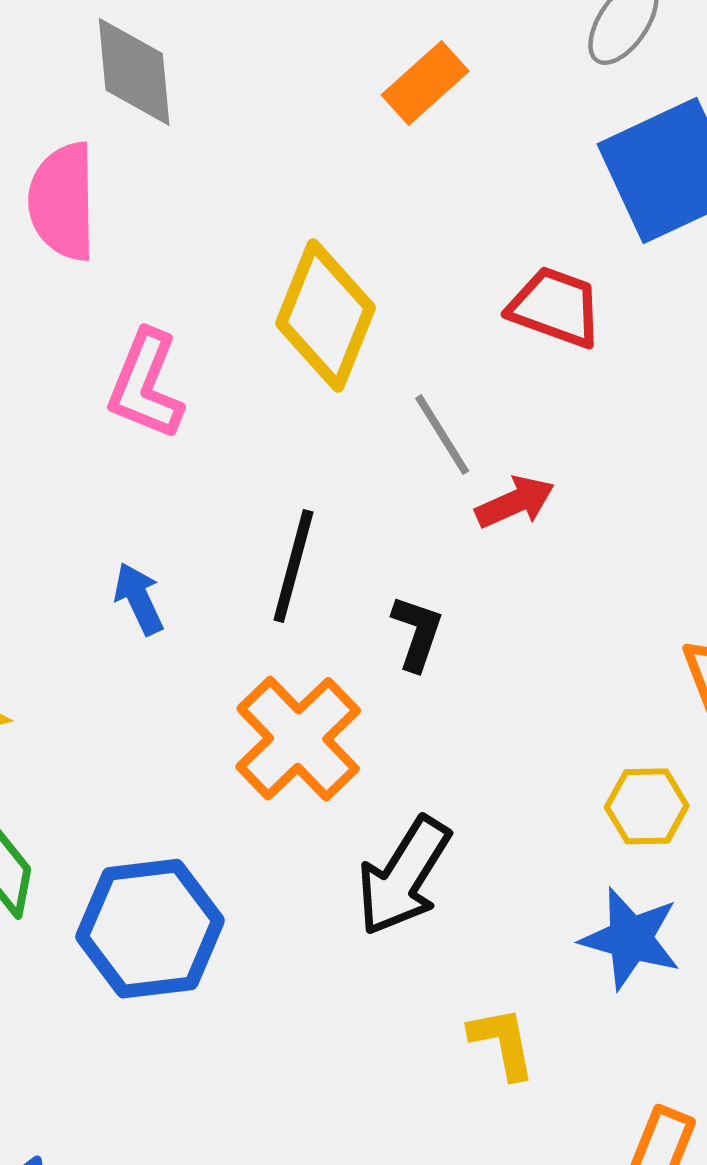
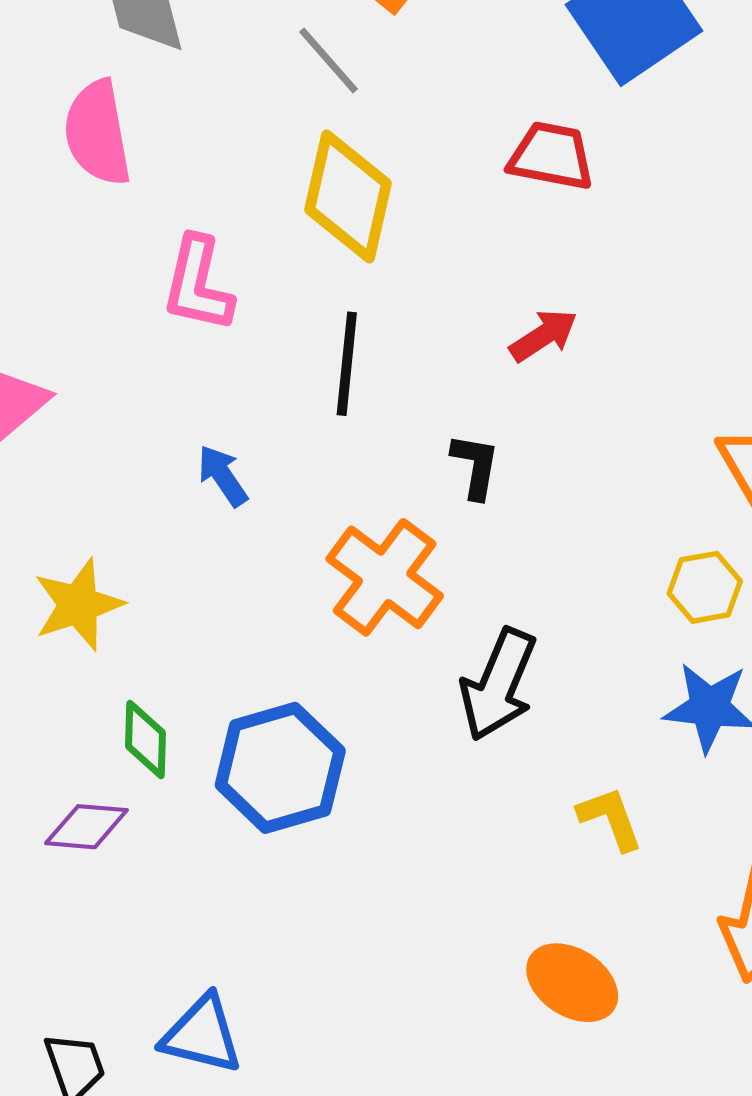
gray line: (442, 435) -> (328, 60), moved
black line: (293, 566) -> (347, 364), moved

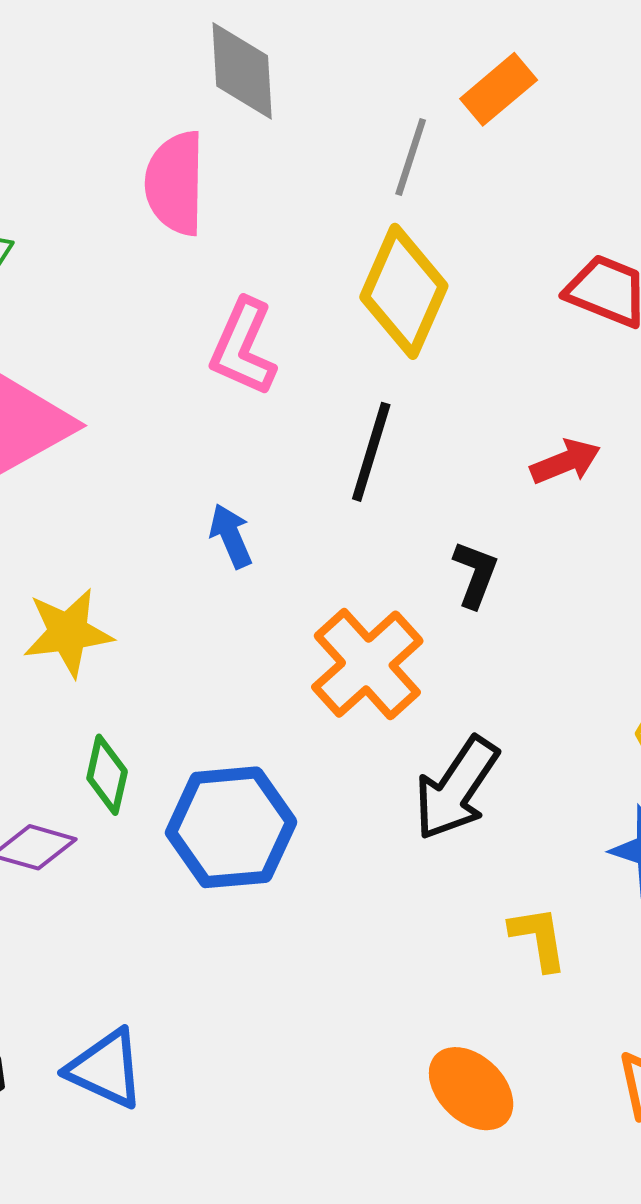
gray line: (328, 60) -> (411, 157), turned 48

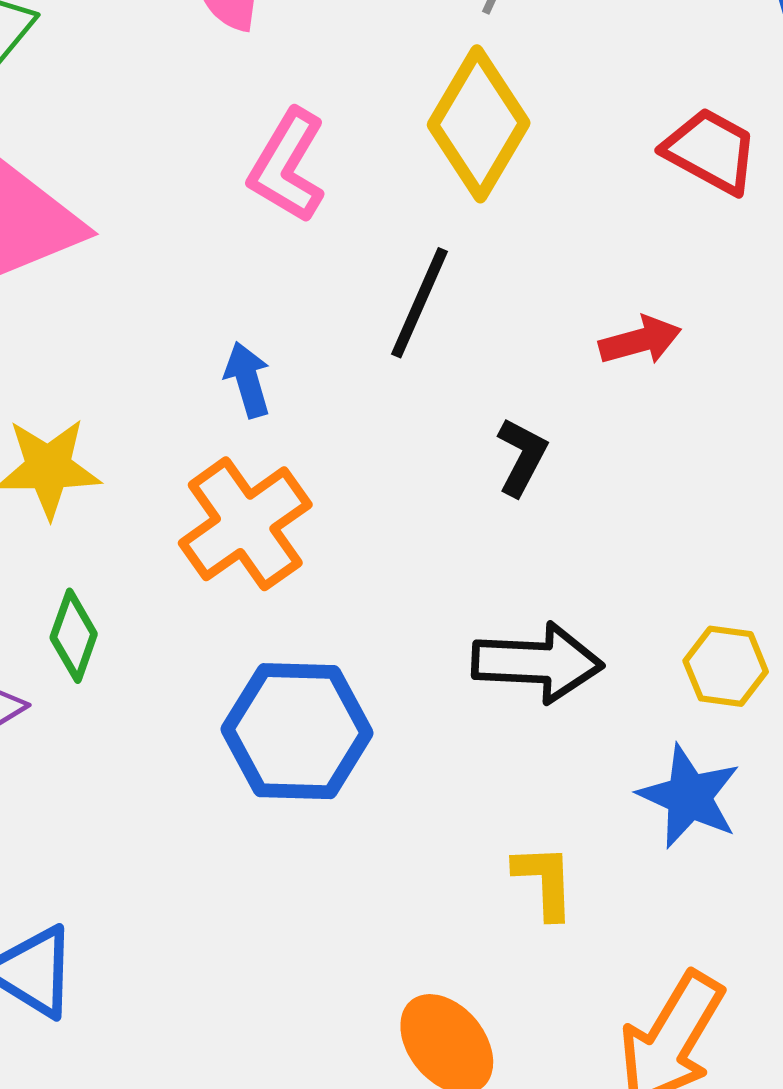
orange cross: (367, 664) -> (245, 524), moved
black arrow: (456, 788) -> (537, 663), moved, turned -128
blue hexagon: (231, 827) -> (297, 731), moved

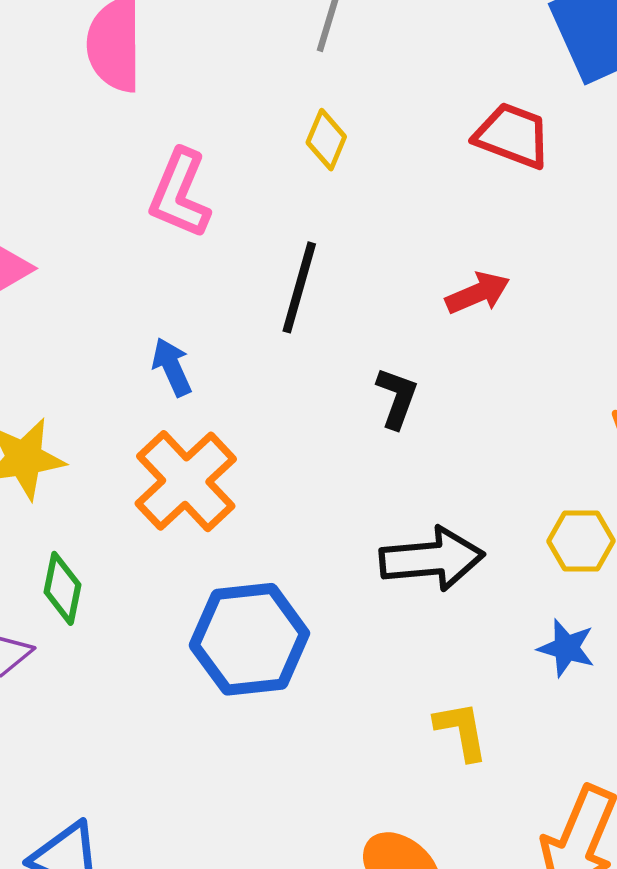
yellow diamond: (479, 124) -> (326, 140), size x0.5
blue star: (689, 797) -> (566, 648), size x0.7

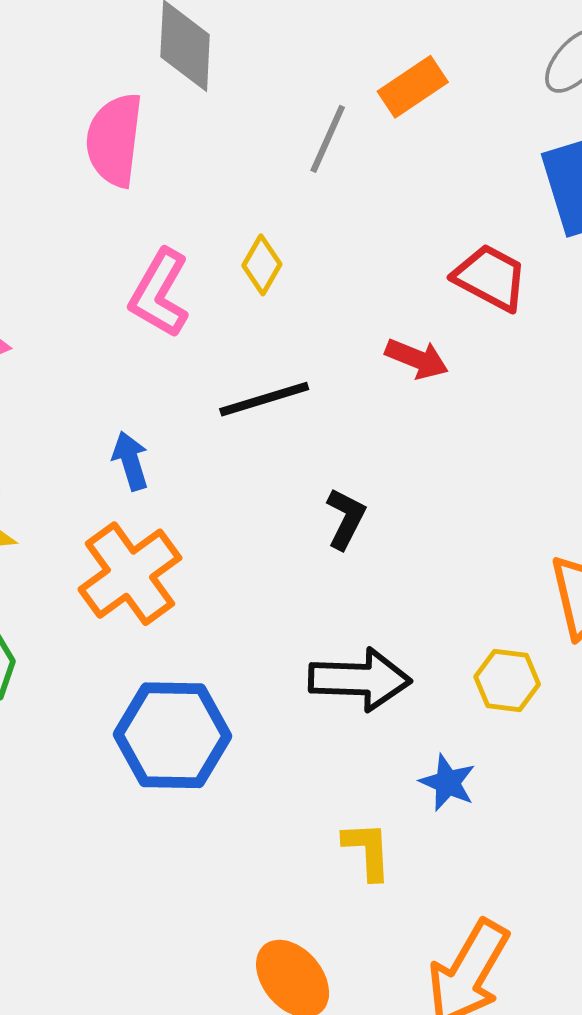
yellow diamond: (326, 140) -> (262, 265), moved
black line: (299, 287) -> (264, 399), turned 50
red arrow: (478, 293) -> (417, 359), moved, turned 38
blue star: (566, 648) -> (448, 783), moved

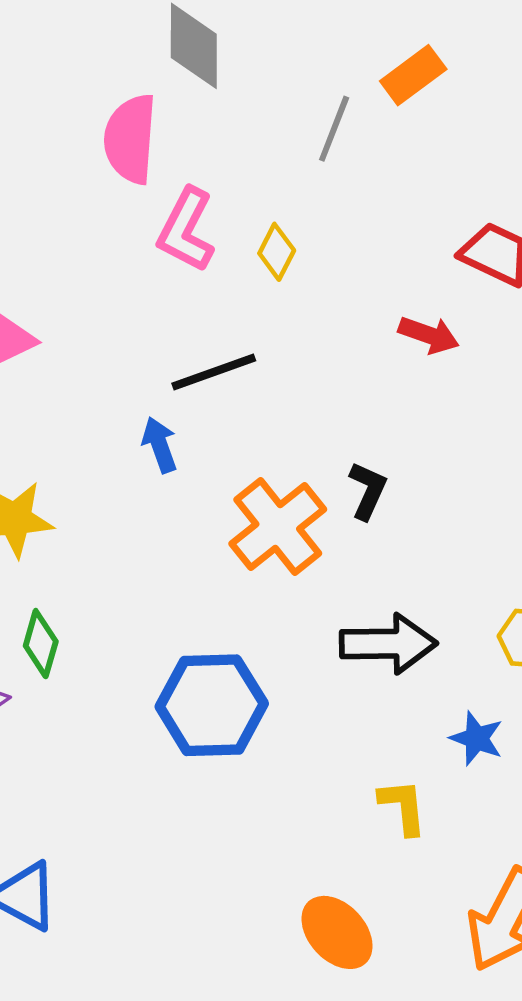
pink L-shape: (159, 293) -> (186, 230), moved
black line: (264, 399) -> (214, 372), moved
orange cross: (130, 574) -> (278, 526), moved

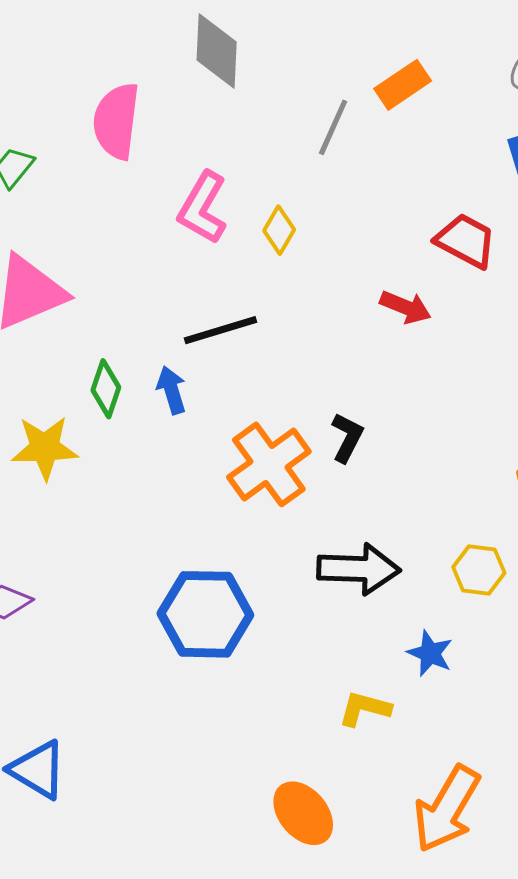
pink semicircle: (130, 139) -> (116, 121), moved
green diamond: (41, 644) -> (106, 389), moved
yellow L-shape: (403, 807) -> (365, 709), turned -72

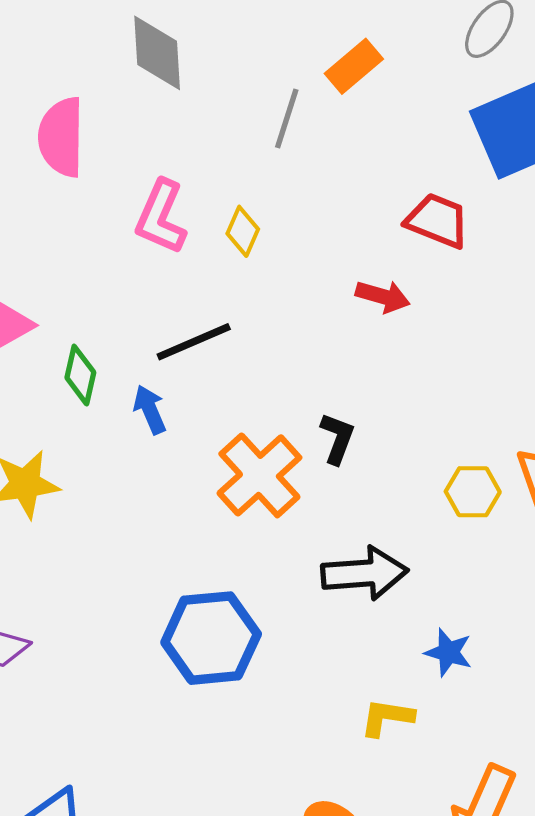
green diamond: (106, 389) -> (80, 375), moved
yellow hexagon: (479, 570) -> (473, 492), moved

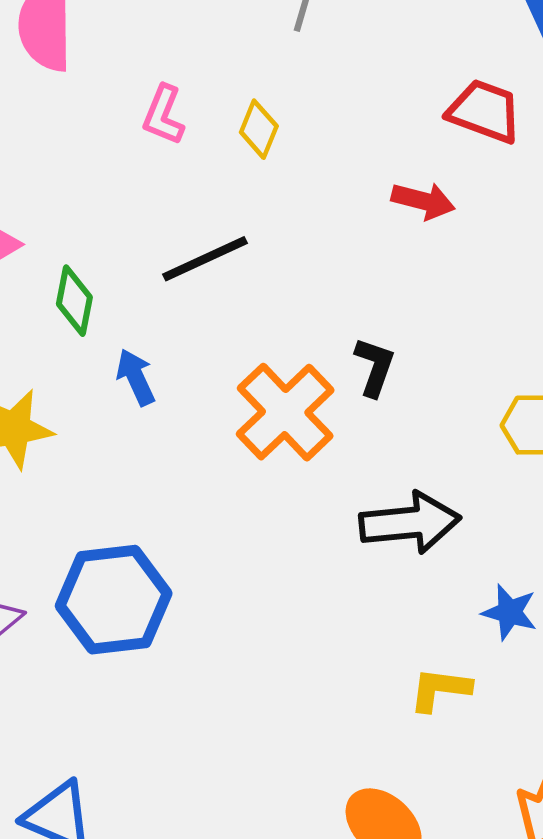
pink L-shape: (161, 217) -> (163, 115), size x0.7
blue arrow: (150, 410) -> (136, 377), moved
blue hexagon: (211, 638) -> (114, 600), moved

